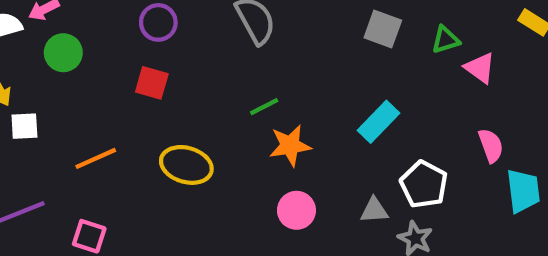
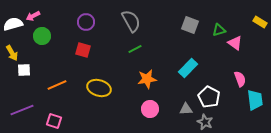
green line: (264, 107) -> (135, 49), moved

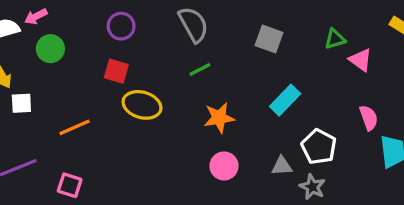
gray square: (190, 25) -> (269, 39), moved
yellow ellipse: (99, 88) -> (142, 105), moved

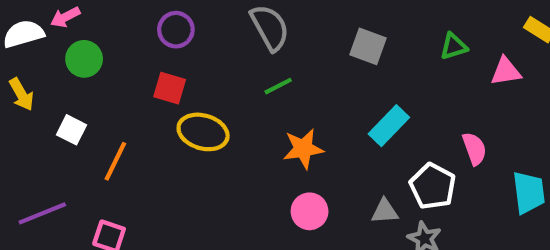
pink triangle: (361, 60) -> (506, 71), moved, turned -45
white square: (21, 103) -> (72, 130), moved, turned 30
pink semicircle: (369, 118) -> (474, 149), moved
orange line: (74, 127) -> (115, 161), turned -40

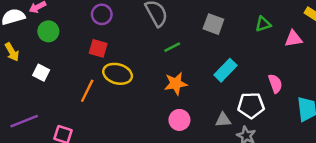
green line: (278, 86) -> (172, 47), moved
orange line: (115, 161) -> (87, 91), moved
white pentagon: (433, 186) -> (251, 105), turned -30

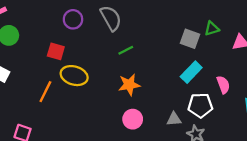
purple circle: (102, 14) -> (73, 19), moved
gray square: (213, 24) -> (190, 39), moved
cyan rectangle: (226, 70) -> (191, 72), moved

